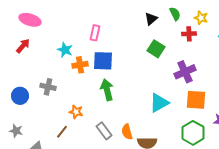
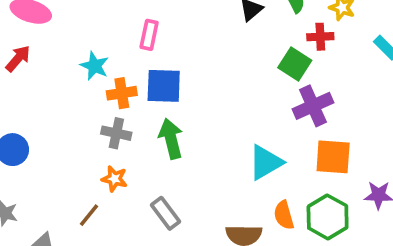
green square: (156, 49) -> (295, 64), moved
gray cross: (48, 87) -> (116, 133), moved
orange semicircle: (127, 132) -> (284, 215), moved

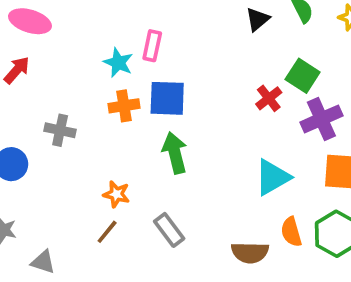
red cross: (320, 37) -> (269, 98), moved, turned -35
cyan star: (94, 66) -> (118, 63), moved
gray cross: (116, 133) -> (60, 130), moved
brown line: (89, 215) -> (107, 232), moved

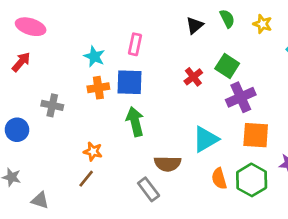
pink rectangle: (152, 46) -> (135, 44), moved
red cross: (269, 98) -> (193, 77), moved
gray rectangle: (169, 230) -> (149, 189), moved
brown semicircle: (250, 252) -> (168, 164), moved

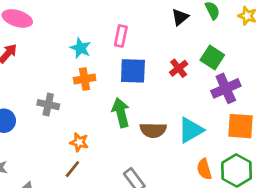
blue square: (130, 82) -> (133, 71), moved
gray cross: (52, 105) -> (48, 105), moved
brown semicircle: (168, 164) -> (153, 130), moved

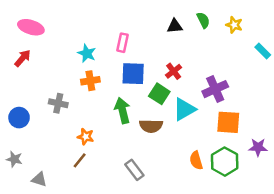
black triangle: (180, 17) -> (175, 26), turned 35
green square: (212, 57) -> (159, 94), moved
cyan triangle: (191, 130) -> (184, 109), moved

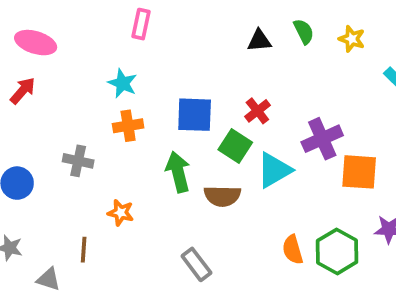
pink rectangle: (122, 43) -> (141, 24), moved
orange square: (228, 122) -> (359, 172), moved
brown line: (80, 160) -> (84, 250), moved, turned -35

